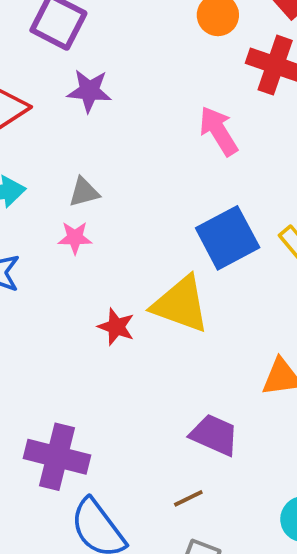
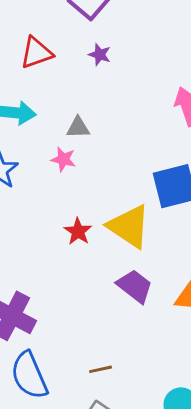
purple star: (89, 91) -> (100, 55), size x0.7
purple trapezoid: (214, 435) -> (135, 286), moved

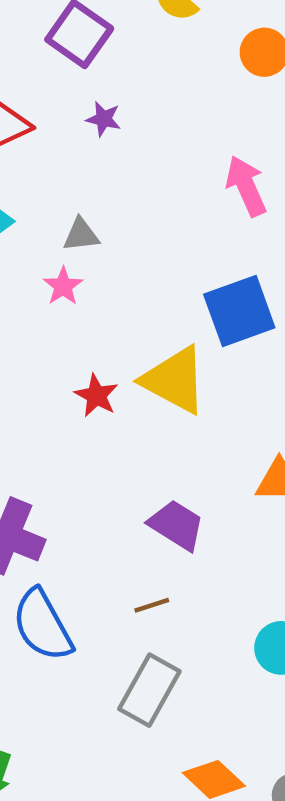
pink star: (63, 159) -> (63, 286), turned 30
purple trapezoid: (135, 286) -> (176, 525), moved

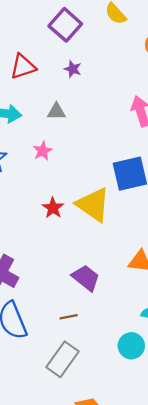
gray triangle: (81, 235) -> (56, 111), moved

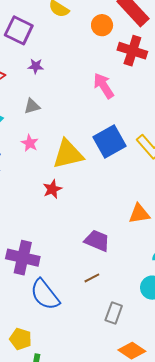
yellow triangle: (93, 205) -> (68, 154), moved, turned -32
red star: (53, 208) -> (52, 189), turned 30
gray rectangle: (63, 359) -> (114, 313), moved, size x0.7

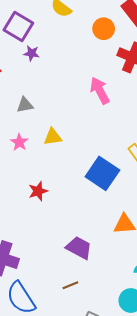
purple star: (36, 66) -> (32, 53), moved
blue square: (109, 141) -> (102, 173), moved, turned -32
yellow triangle: (68, 154) -> (53, 137), moved, size x0.6

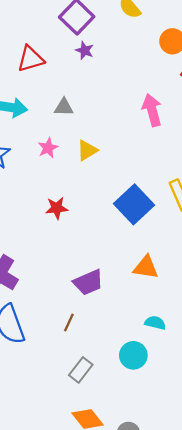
yellow triangle: (53, 137) -> (87, 150), turned -36
purple trapezoid: (79, 248) -> (88, 282), turned 116
brown line: (70, 285) -> (69, 323), turned -56

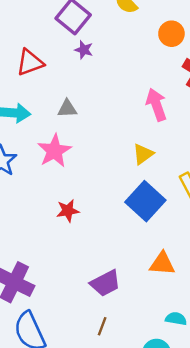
pink star: (48, 148) -> (54, 151), size x1.6
yellow triangle: (87, 150) -> (143, 154), moved
brown line: (69, 323) -> (102, 326), moved

